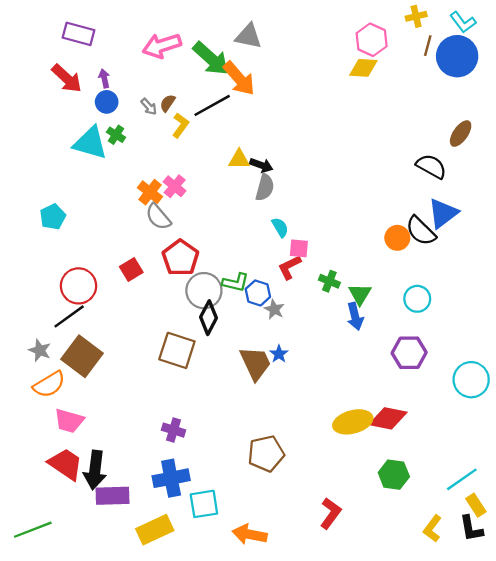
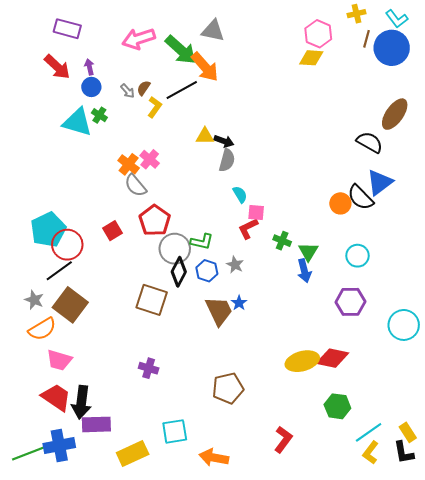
brown ellipse: (461, 134) -> (395, 114), size x1.4
cyan pentagon: (53, 217) -> (48, 230), moved, size x1.6
blue hexagon: (258, 293) -> (207, 271), moved
blue cross: (171, 478) -> (59, 445), moved
cyan line: (462, 479) -> (369, 432), moved

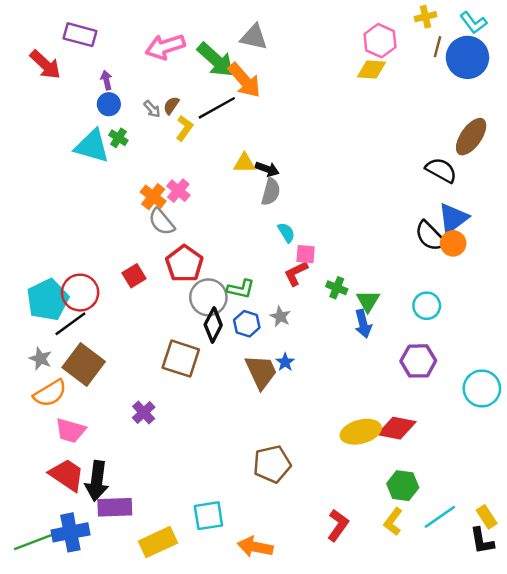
red arrow: (57, 67) -> (45, 65), moved
orange circle: (340, 203) -> (453, 243), moved
cyan pentagon: (48, 230) -> (48, 300), moved
purple cross: (149, 368) -> (144, 412), moved, turned 30
yellow L-shape: (371, 453) -> (393, 522), moved

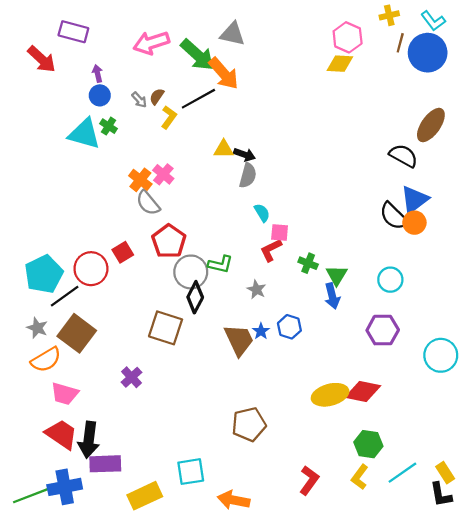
red circle: (80, 293) -> (91, 269), moved
blue hexagon: (247, 324) -> (289, 327), moved

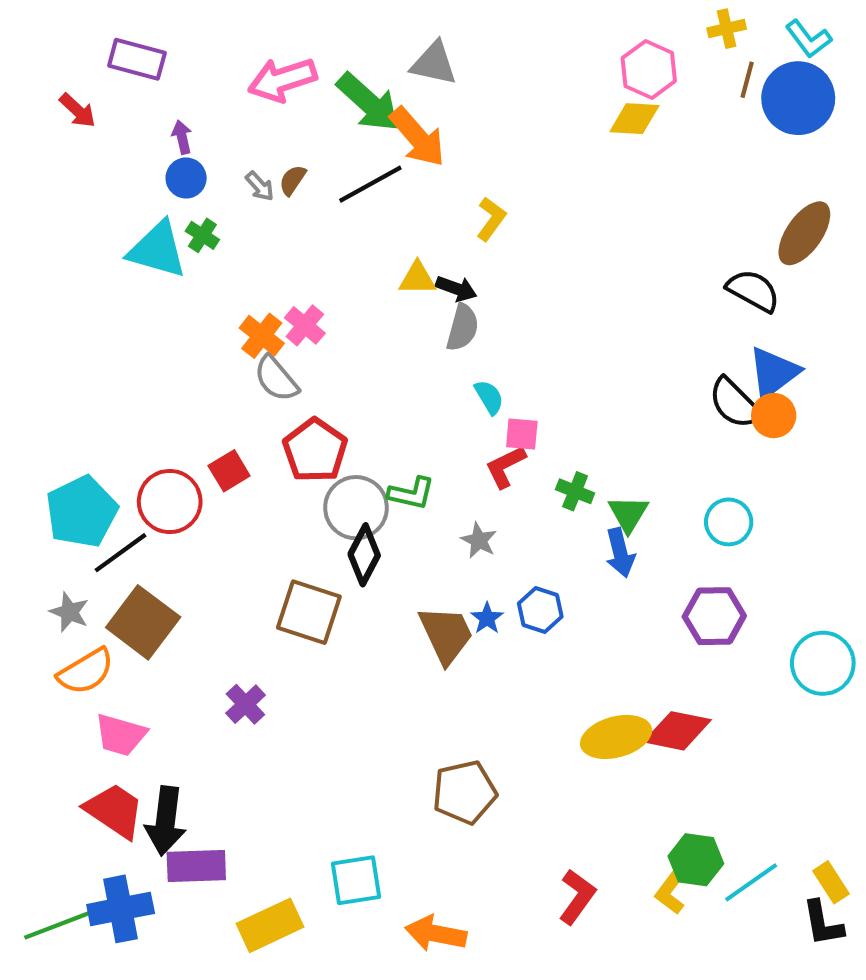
red arrow: (42, 59) -> (78, 110), size x0.7
yellow L-shape: (169, 117) -> (491, 219), moved
green hexagon: (368, 444) -> (696, 860), moved

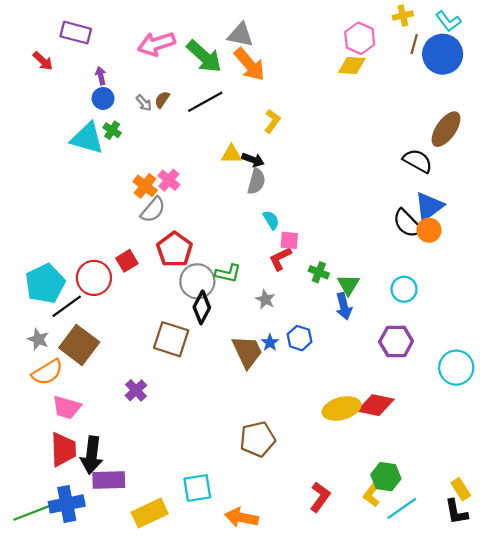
orange arrow: (417, 137) -> (250, 64), moved
gray semicircle: (276, 379) -> (153, 210), turned -100
red trapezoid: (114, 811) -> (63, 449), turned 54
cyan line: (751, 882) -> (402, 508), moved

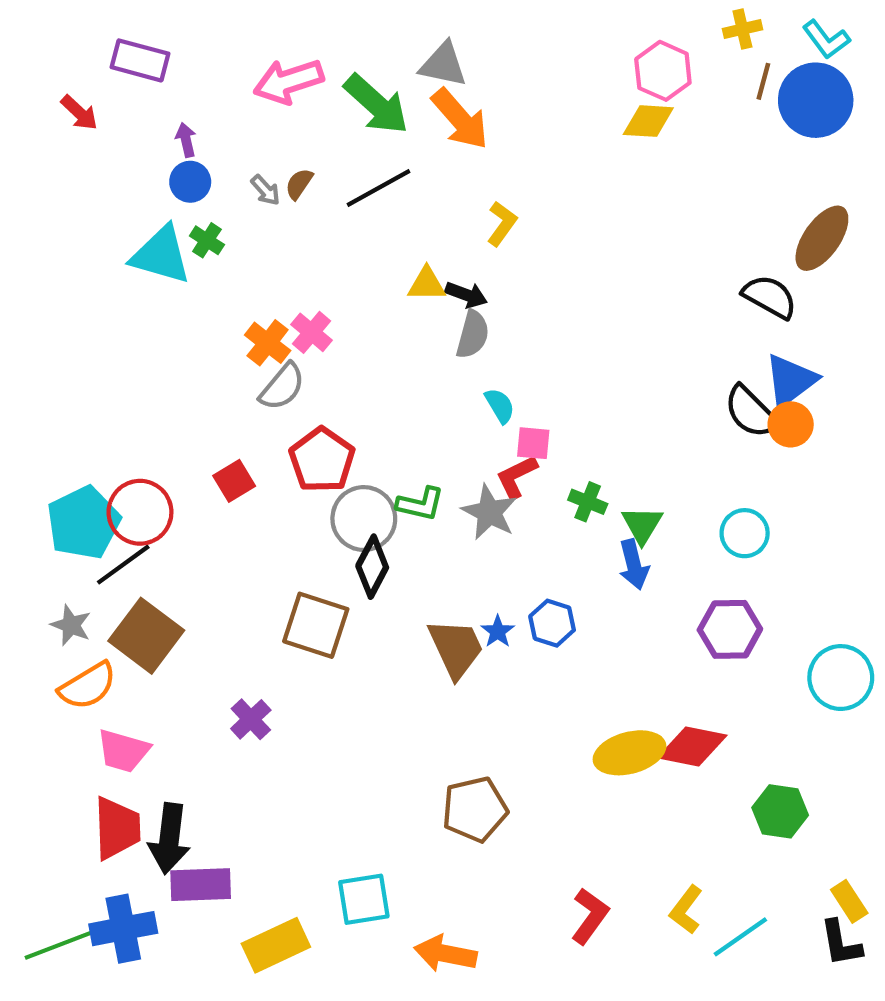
red circle: (94, 278) -> (140, 512), moved
gray star: (265, 299) -> (489, 512), moved, size x1.5
green hexagon: (386, 477) -> (780, 811), moved

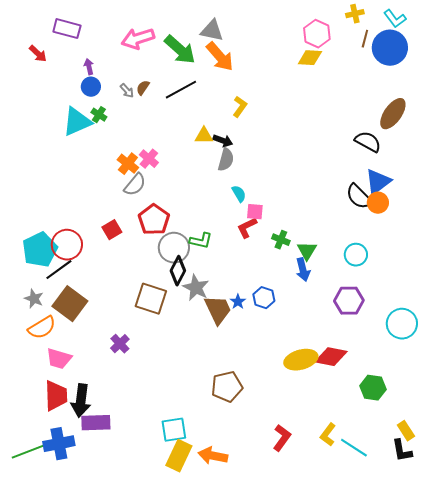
cyan triangle: (161, 255) -> (77, 122), turned -40
gray star: (489, 512) -> (196, 288), moved
cyan line: (740, 937) -> (354, 448), turned 68
yellow rectangle: (276, 945) -> (179, 456), moved, turned -40

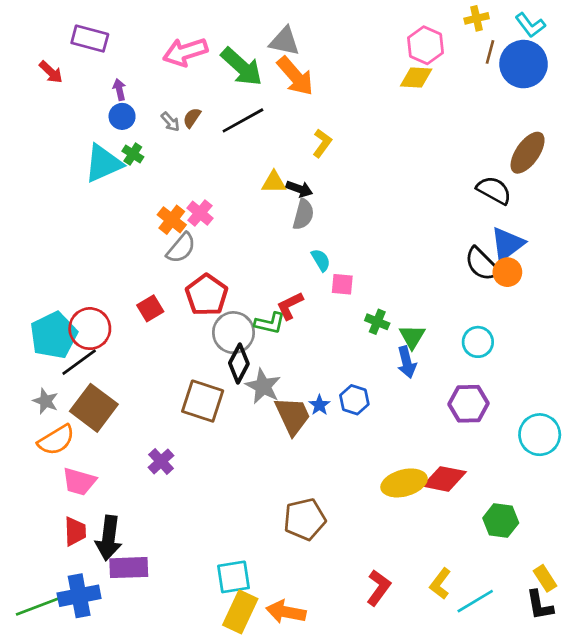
red L-shape: (247, 228) -> (290, 306), moved
red trapezoid: (56, 396) -> (75, 531), size x0.7
cyan line: (354, 448) -> (475, 601), turned -64

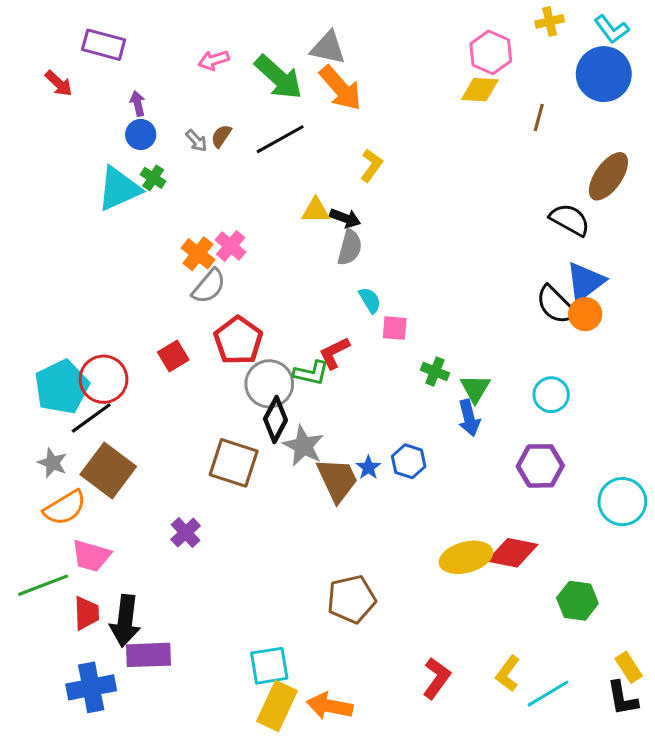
pink arrow: (185, 52) -> (213, 60), size x0.6
brown line: (490, 52) -> (539, 117), moved
green line: (37, 606) -> (43, 585), moved

